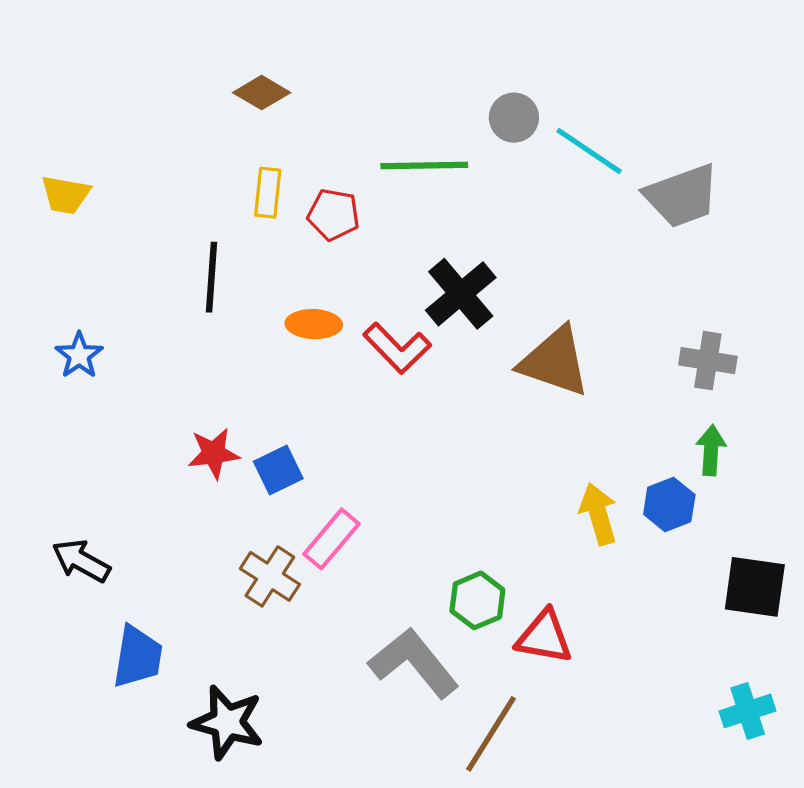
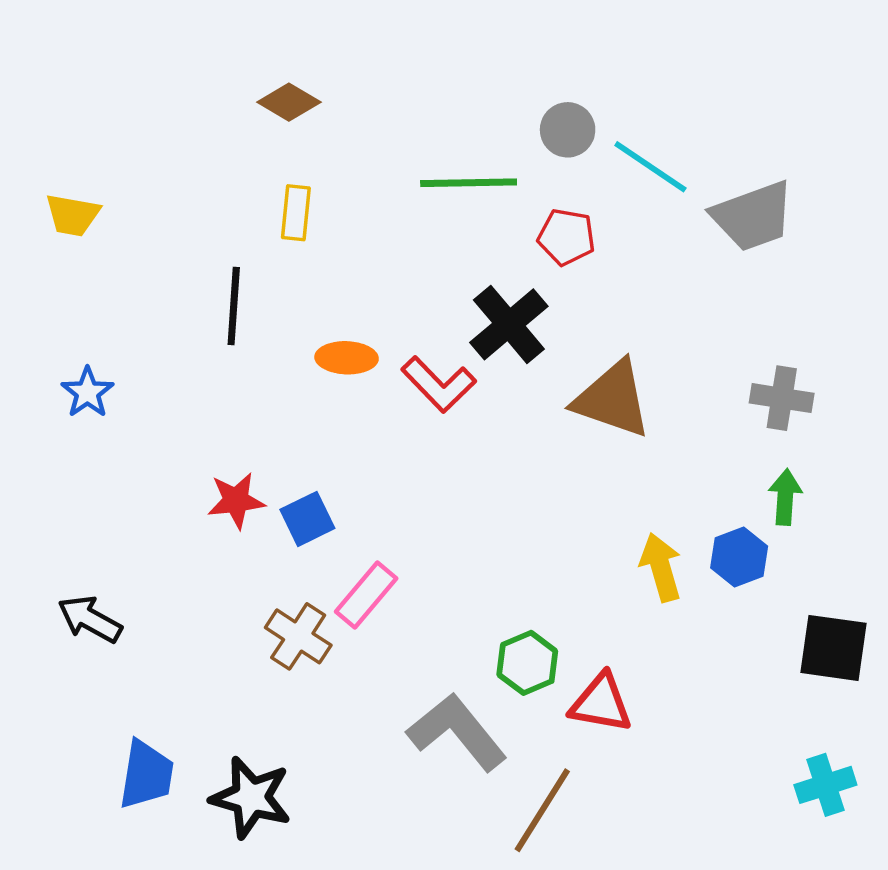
red pentagon: (334, 215) -> (566, 237), moved
blue trapezoid: (137, 657) -> (146, 775), moved

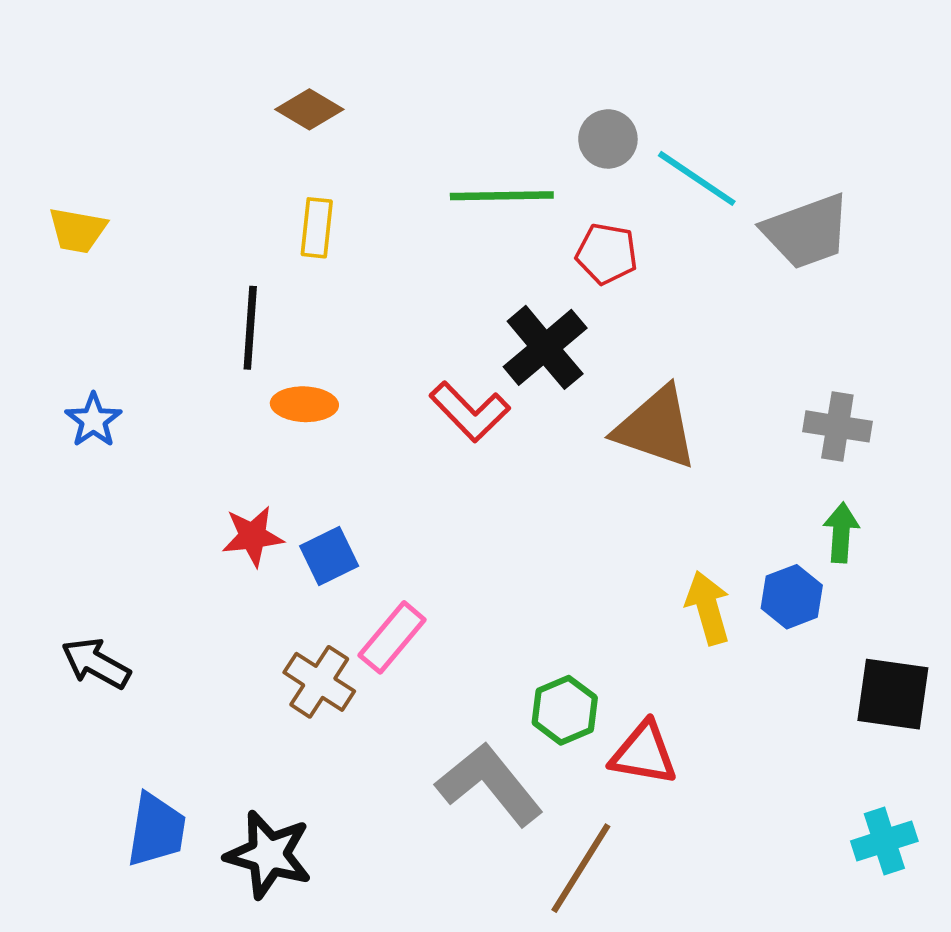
orange ellipse: (347, 358) -> (304, 404), moved

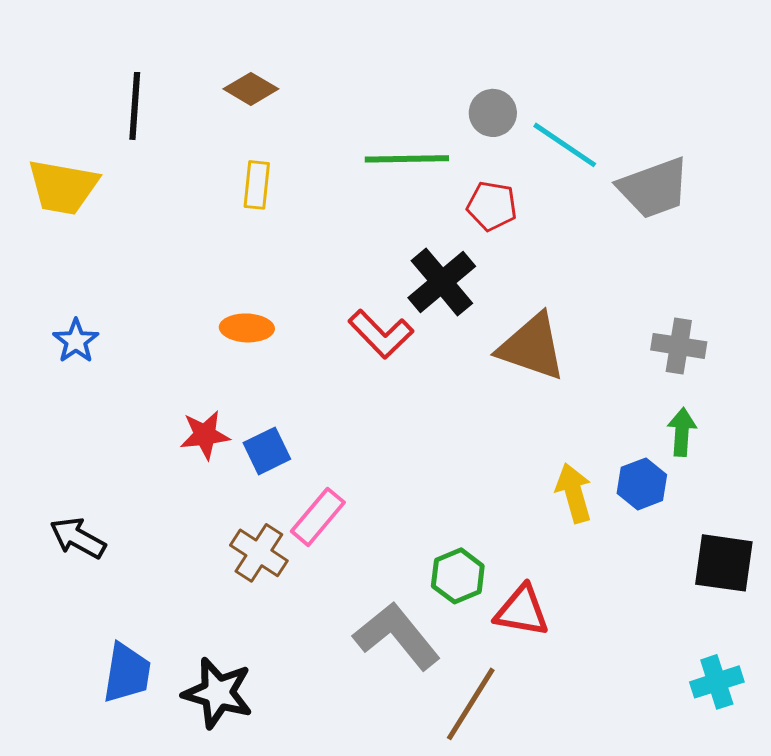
yellow trapezoid: (77, 230) -> (63, 187), size x1.5
black line: (250, 328) -> (135, 106), moved

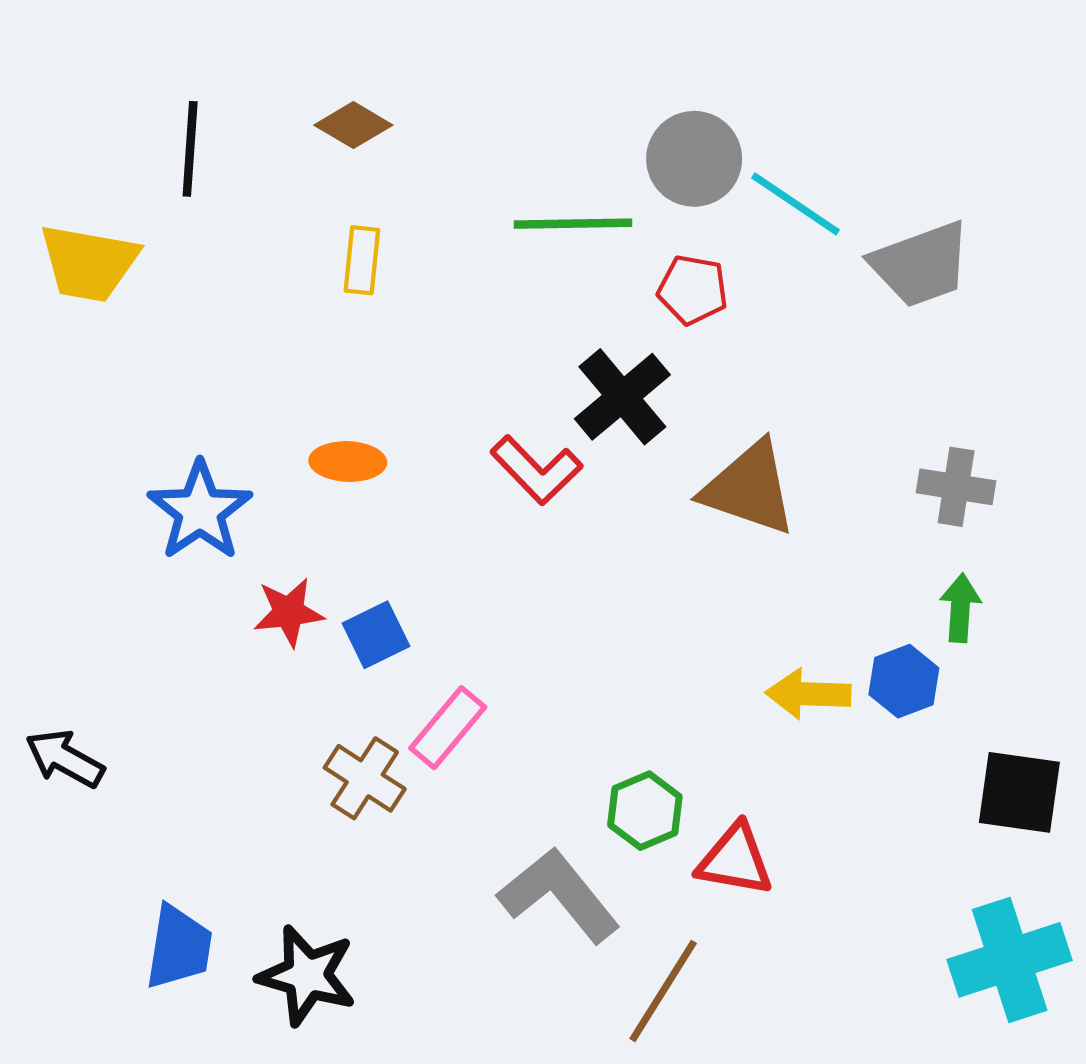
gray circle: (493, 113) -> (694, 159), size x1.4
blue star: (76, 341) -> (200, 511), moved, size x1.6
yellow arrow: (574, 493) -> (808, 694), turned -72
black arrow: (78, 538) -> (65, 759), moved
cyan cross: (717, 682) -> (1010, 960), size x1.6

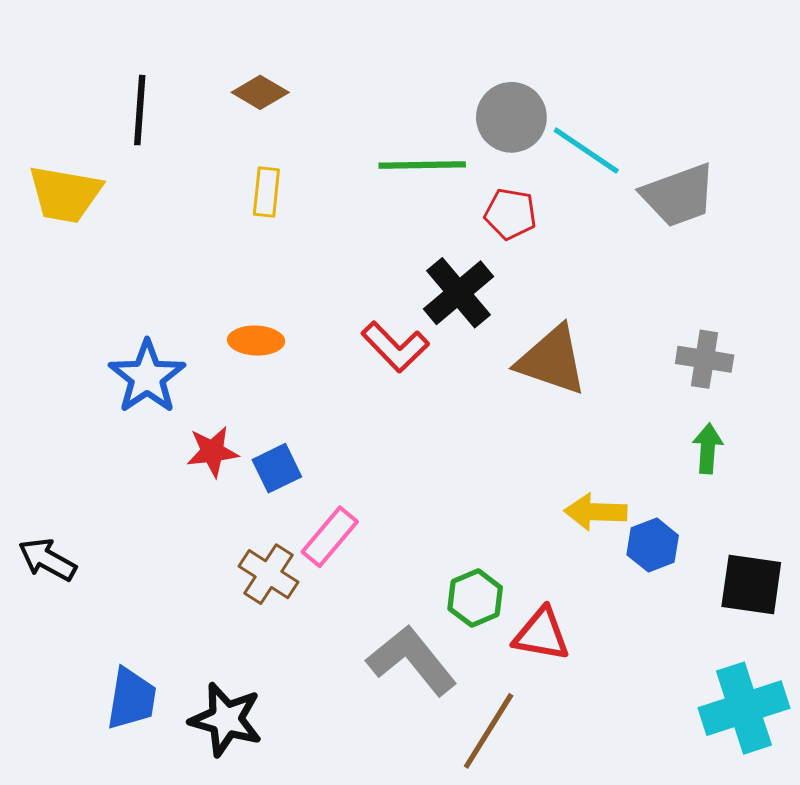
blue hexagon: (904, 681) -> (653, 545), moved

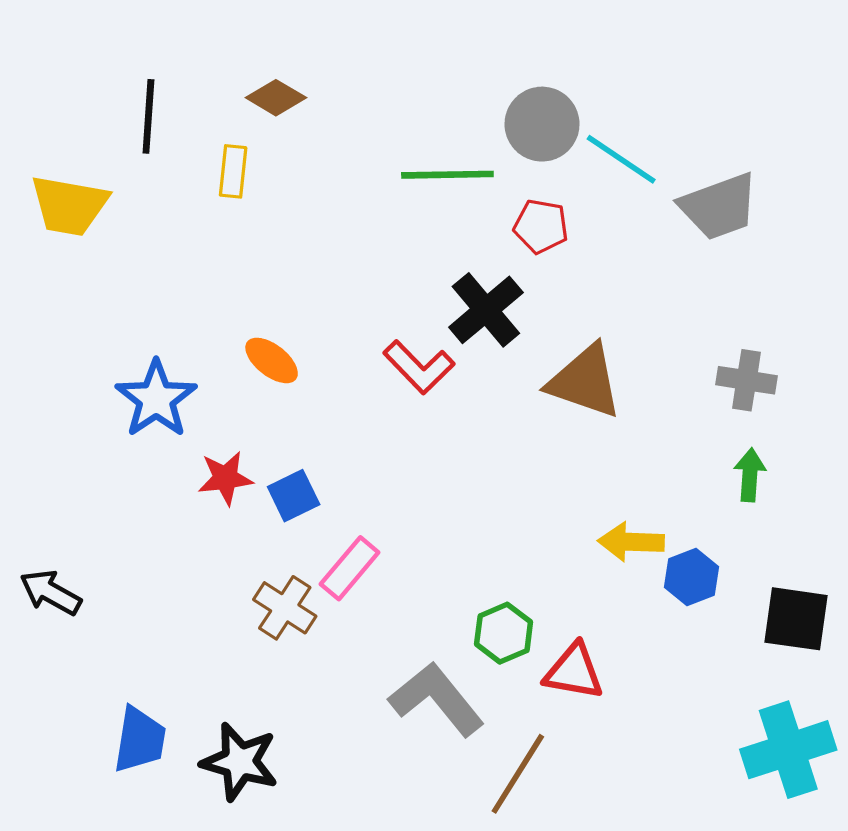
yellow rectangle: (266, 192) -> (233, 171), moved
orange ellipse: (256, 341) -> (272, 360), turned 36

